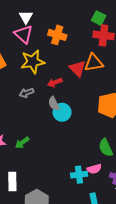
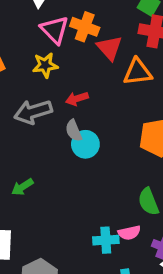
pink triangle: (24, 34) -> (55, 30), moved
yellow star: (33, 62) -> (45, 65), size x0.7
red triangle: (78, 69) -> (109, 48), moved
gray arrow: (26, 93) -> (33, 112), size x1.6

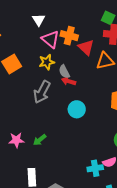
red arrow: (77, 99) -> (69, 81), turned 40
gray arrow: (33, 112) -> (42, 92), turned -40
gray semicircle: (74, 131) -> (64, 72), moved

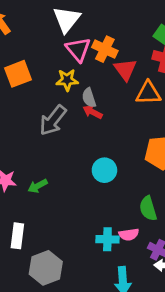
white triangle: (39, 20) -> (67, 19), size x1.5
cyan circle: (77, 109) -> (104, 170), moved

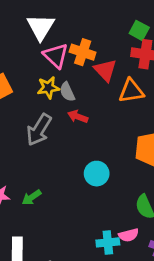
gray semicircle: (89, 98) -> (67, 92), moved

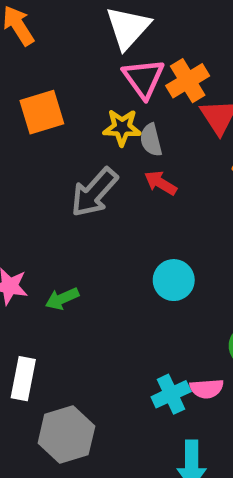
orange cross: (83, 52) -> (188, 81), turned 30
cyan cross: (108, 242) -> (171, 394), turned -30

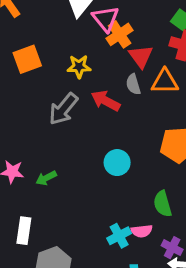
pink triangle: (144, 78) -> (105, 19), moved
gray semicircle: (151, 140) -> (133, 84), moved
red arrow: (161, 183) -> (106, 101), size x1.4

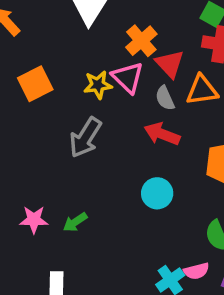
pink triangle: (105, 19) -> (128, 77), moved
red arrow: (106, 101) -> (162, 134), moved

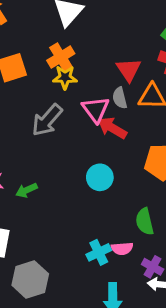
orange cross: (141, 41) -> (61, 57), moved
pink triangle: (128, 77) -> (96, 109), moved

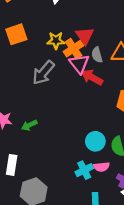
orange cross: (61, 57) -> (74, 49), moved
red triangle: (129, 70) -> (85, 36), moved
cyan circle: (100, 177) -> (95, 141), moved

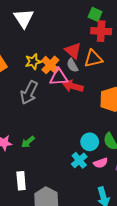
red triangle: (85, 36) -> (73, 51), moved
pink triangle: (79, 64) -> (59, 77), turned -42
cyan cross: (84, 170) -> (79, 160), moved

